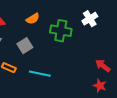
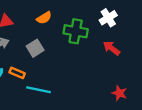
red arrow: (103, 66) -> (112, 48), moved
cyan line: (40, 74) -> (38, 90), moved

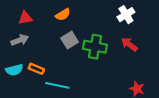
green cross: (76, 31) -> (95, 47), moved
gray square: (35, 48) -> (70, 40), moved

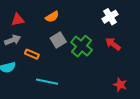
green cross: (95, 47) -> (82, 46), turned 30
orange rectangle: (36, 69) -> (32, 54), moved

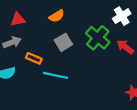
green cross: (82, 46) -> (98, 38), moved
cyan line: (47, 82) -> (55, 75), moved

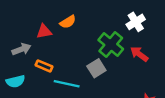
red triangle: (18, 19) -> (44, 31), moved
gray square: (63, 42) -> (96, 68), moved

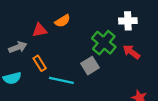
white cross: (136, 22) -> (128, 21), turned 30
orange rectangle: (44, 66) -> (40, 63), turned 35

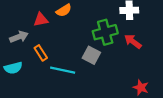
green cross: (104, 43) -> (105, 32), turned 35
gray square: (90, 66) -> (91, 55), turned -30

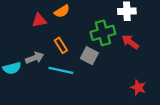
gray arrow: (19, 37) -> (35, 58), moved
orange rectangle: (41, 53) -> (61, 45), moved

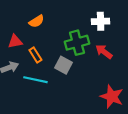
red triangle: (39, 20) -> (15, 42), moved
red star: (138, 87) -> (112, 97), size x1.5

